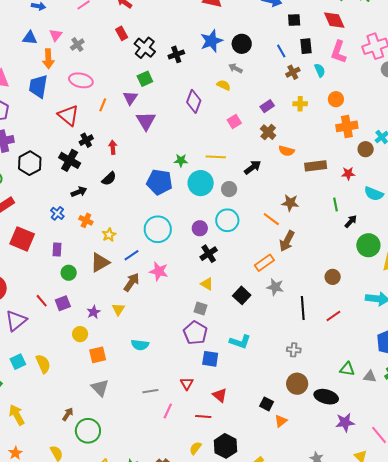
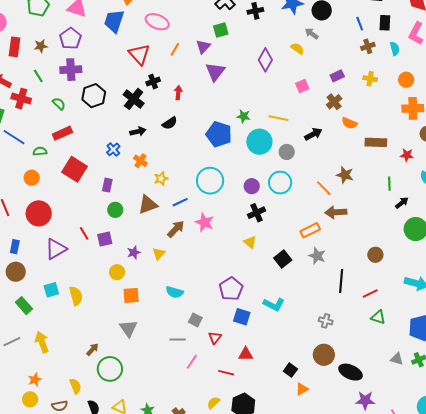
brown arrow: (287, 241) -> (336, 212), turned 50
gray square: (201, 308) -> (195, 320), moved
green triangle: (347, 369) -> (378, 317), moved
red triangle: (220, 395) -> (246, 354), turned -49

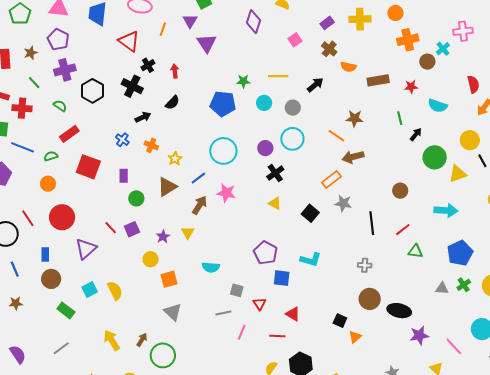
yellow cross: (370, 79) -> (360, 19), size x1.5
cyan circle: (259, 142) -> (264, 103), size x0.6
yellow arrow: (42, 342) -> (112, 340), moved
red triangle: (246, 354) -> (293, 314), turned 42

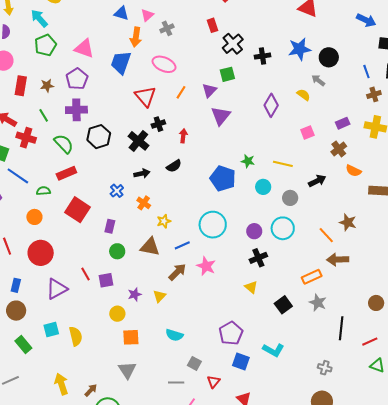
green semicircle: (60, 106) -> (64, 144), size x1.5
brown triangle: (167, 187) -> (150, 247), turned 30

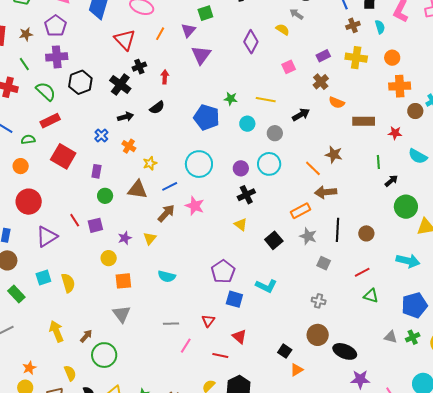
black line: (341, 328) -> (338, 230), moved
gray square: (194, 363) -> (324, 263), moved

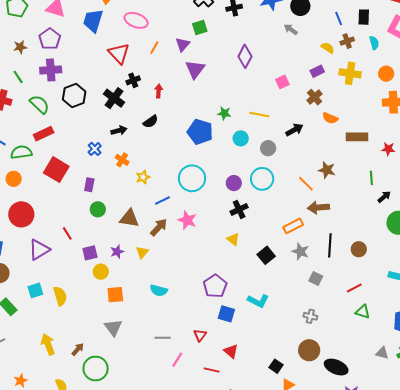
yellow semicircle: (283, 29) -> (328, 48), moved
green semicircle: (28, 139) -> (21, 152), size x1.5
brown triangle: (137, 190) -> (129, 218), moved
purple square: (95, 225) -> (90, 253), moved

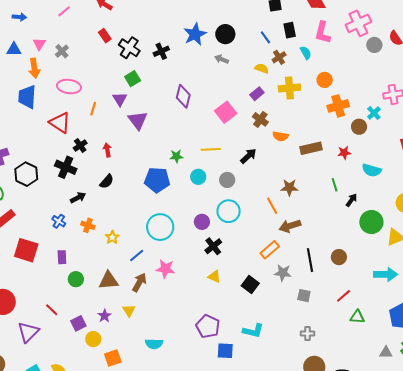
pink square: (282, 82) -> (226, 112), size x1.5
orange line: (306, 184) -> (272, 206), turned 30

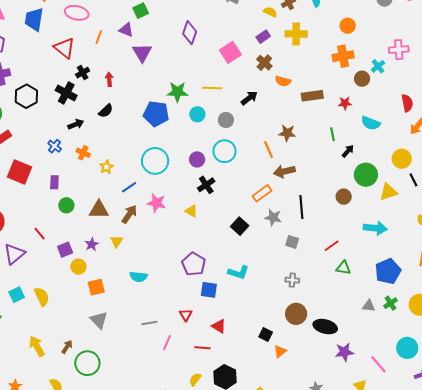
orange circle: (325, 80) -> (348, 26), moved
purple triangle: (120, 99) -> (126, 30), turned -42
green star: (176, 156) -> (177, 92), size x1.5
brown circle: (339, 257) -> (344, 197), moved
yellow triangle: (214, 277) -> (191, 211), moved

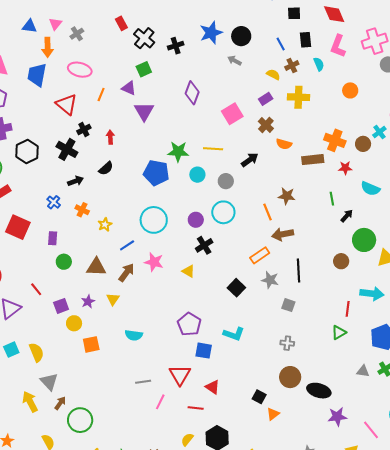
orange cross: (343, 56) -> (335, 140), moved, turned 30
red line: (332, 246) -> (348, 309), moved, turned -49
green triangle: (343, 268) -> (339, 332), turned -42
red triangle: (186, 315) -> (180, 375), size x1.6
gray triangle: (99, 320) -> (49, 382), moved

